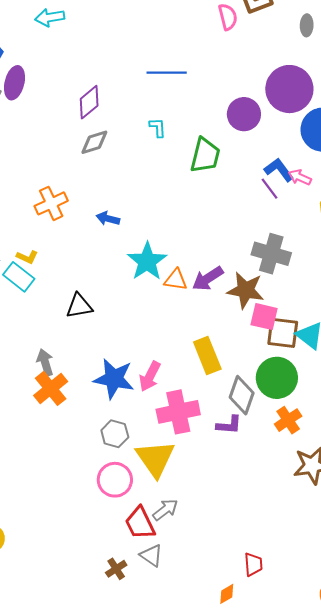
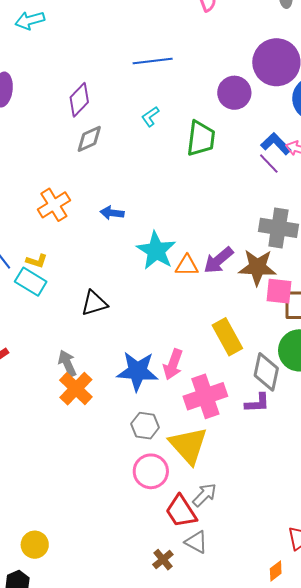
cyan L-shape: (158, 127) -> (150, 116), turned -115

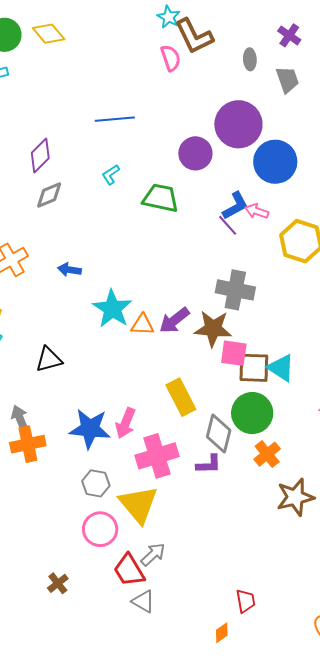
green trapezoid: (201, 138) -> (161, 198), turned -87
blue L-shape: (276, 144) -> (235, 206), turned 104
orange cross: (76, 389) -> (28, 444), turned 32
brown cross: (163, 560) -> (58, 583), moved

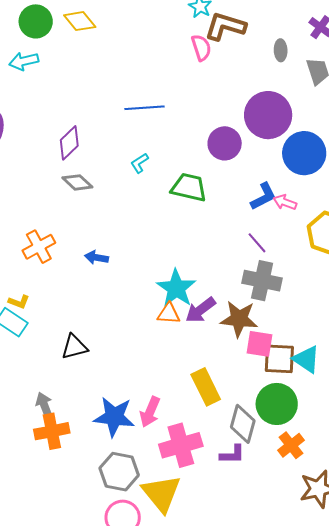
brown L-shape: (194, 36) -> (225, 26), turned 132
gray diamond: (49, 195) -> (77, 182), turned 64
purple line: (228, 225) -> (257, 243), moved
cyan star: (112, 309) -> (176, 288), moved
gray hexagon: (96, 483) -> (119, 472), size x1.4

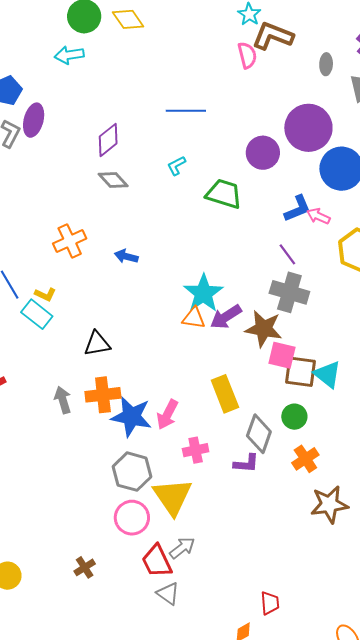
green circle: (277, 404) -> (294, 417), size x0.6
orange cross: (52, 431) -> (103, 395), moved
pink cross: (181, 445) -> (196, 450), size x0.6

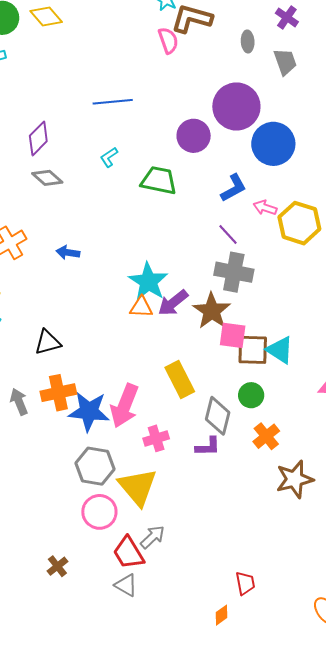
pink arrow: (318, 216) -> (265, 208), moved
brown star: (264, 329) -> (212, 311), turned 30
pink arrow: (167, 414) -> (125, 406), size x1.4
gray triangle: (168, 594) -> (126, 585), moved

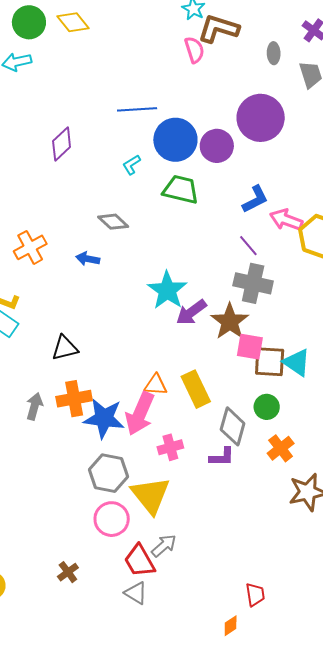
blue circle: (273, 144) -> (175, 140), moved
gray diamond: (47, 178) -> (113, 222), moved
pink arrow: (265, 208) -> (286, 220), size x1.4
orange triangle: (141, 307) -> (156, 385), moved
gray arrow: (19, 402) -> (34, 406), turned 36

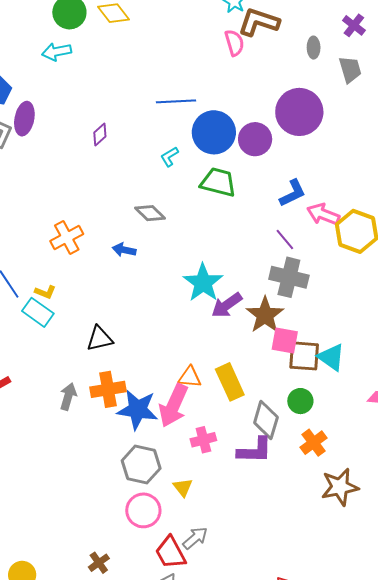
purple diamond: (62, 144) -> (100, 135), size x0.7
purple L-shape: (222, 457) -> (255, 450), size x1.4
yellow triangle: (151, 495) -> (183, 487), size x0.5

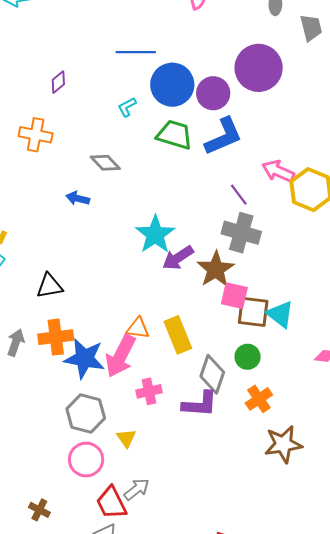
blue L-shape: (293, 193) -> (224, 136), moved, size x1.4
orange cross: (67, 237) -> (36, 135), moved, turned 36
brown cross: (99, 563) -> (39, 510), turned -30

